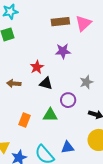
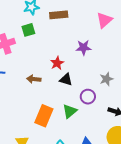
brown rectangle: (60, 22) -> (59, 15), moved
green triangle: (50, 115) -> (70, 111), turned -42
orange rectangle: (24, 120) -> (44, 116), size x1.5

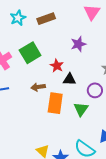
green square: (28, 30) -> (30, 53), moved, size x1.5
orange rectangle: (44, 116) -> (55, 103), moved

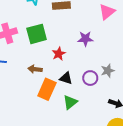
black triangle: (69, 79) -> (66, 78), moved
purple circle: (95, 90) -> (90, 78), moved

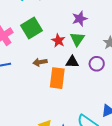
purple circle: (90, 78) -> (97, 64), moved
green triangle: (70, 102) -> (77, 39), moved

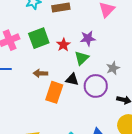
red star: (58, 41) -> (63, 45), moved
purple circle: (97, 64) -> (96, 86), size x1.5

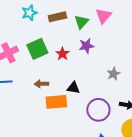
green triangle: (82, 58) -> (81, 22), moved
purple circle: (96, 86) -> (98, 110), moved
orange rectangle: (54, 92) -> (56, 102), turned 70

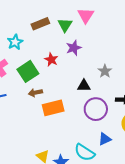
cyan star: (29, 13) -> (15, 42), moved
green square: (37, 49) -> (28, 71), moved
black triangle: (73, 88) -> (84, 86), moved

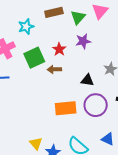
brown arrow: (35, 93) -> (54, 69), moved
orange rectangle: (53, 108) -> (66, 108), moved
blue triangle: (105, 139) -> (108, 139), moved, turned 40

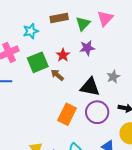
brown arrow: (54, 69) -> (57, 75), turned 40
black triangle: (87, 80) -> (90, 87), size x1.5
orange rectangle: (66, 108) -> (67, 114), turned -60

